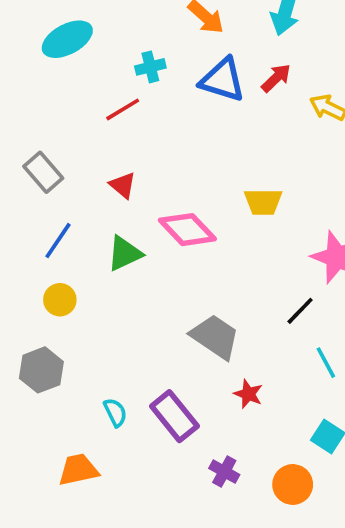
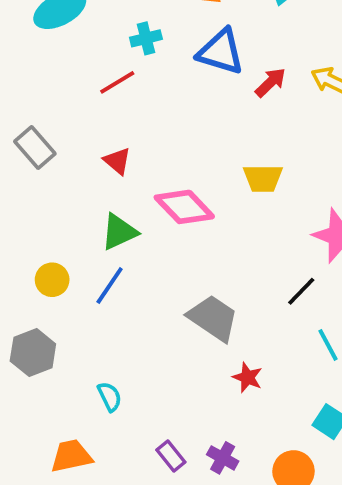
red arrow: (276, 78) -> (271, 82), moved
blue line: (58, 241) -> (110, 285), moved
purple rectangle: (174, 416) -> (171, 456), moved, size x0.6

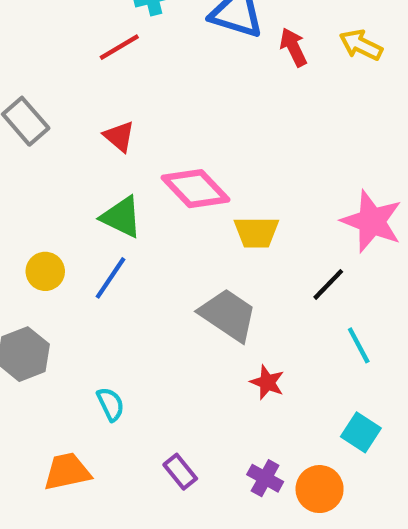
red arrow: (271, 82) -> (293, 47), turned -72
yellow trapezoid: (263, 178) -> (256, 232), moved
green triangle: (119, 232) -> (121, 217), turned 51
purple cross: (223, 458) -> (265, 478), moved

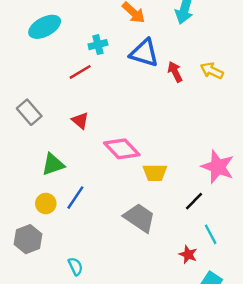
green triangle: (121, 217) -> (53, 164), moved, turned -45
yellow circle: (45, 271) -> (46, 204), moved
red star: (267, 382) -> (188, 254), moved

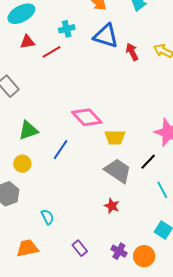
red triangle: (80, 121) -> (27, 42), moved, turned -49
blue line: (75, 198) -> (61, 150), moved
gray trapezoid: (139, 218) -> (118, 171), moved
red star: (188, 254) -> (112, 206), moved

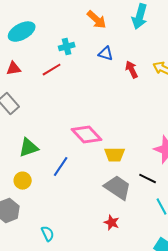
blue triangle: (106, 36) -> (106, 54), size x0.6
red triangle: (27, 42) -> (14, 69), moved
black line: (148, 162) -> (148, 179), turned 72

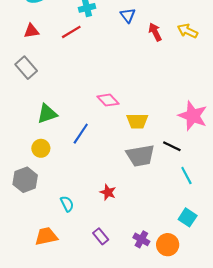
blue triangle: (106, 54) -> (128, 15), turned 35
pink diamond: (87, 135) -> (108, 100), size x0.7
gray trapezoid: (118, 188) -> (140, 156), turned 136
red star: (112, 223) -> (108, 192), moved

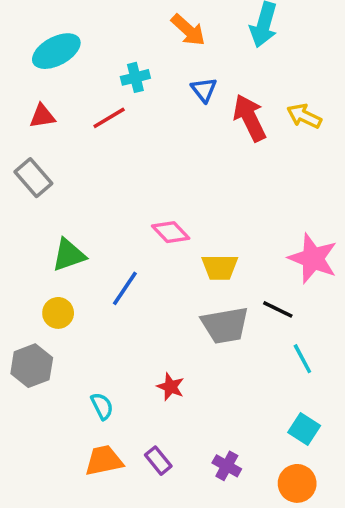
red arrow: (155, 32) -> (250, 118), size x1.5
orange trapezoid: (46, 236) -> (104, 461), moved
orange circle: (168, 245) -> (297, 483), moved

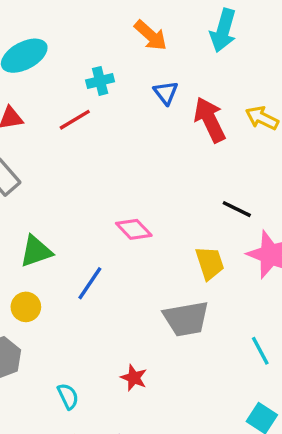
yellow trapezoid: (220, 267) -> (210, 263), moved, turned -108
black line: (278, 309) -> (237, 209), moved

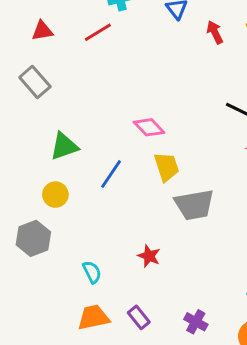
red arrow: (210, 120) -> (215, 32), size x0.6
yellow trapezoid: (210, 263) -> (167, 167), moved

